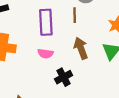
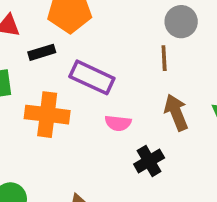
purple rectangle: (46, 22) -> (92, 77), moved, turned -60

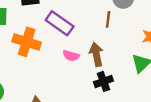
brown arrow: (176, 112) -> (96, 54), moved
black cross: (149, 161) -> (103, 81), moved

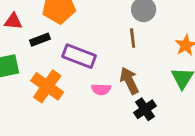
orange cross: (27, 42) -> (47, 86), turned 32

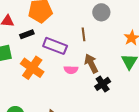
brown line: (133, 38) -> (84, 34), moved

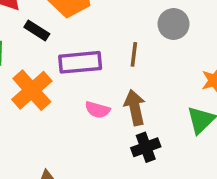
black rectangle: (27, 34) -> (37, 30), turned 40
purple rectangle: (55, 46) -> (80, 62), turned -40

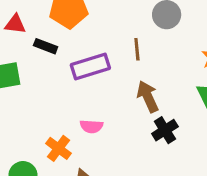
orange cross: (32, 90) -> (59, 148), moved, size x0.7
pink semicircle: (97, 110) -> (91, 126), moved

